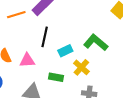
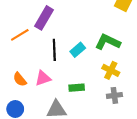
cyan rectangle: (65, 51) -> (78, 50), moved
yellow cross: (81, 67) -> (111, 70), moved

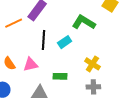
green L-shape: (108, 42) -> (84, 22), moved

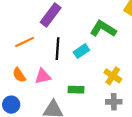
orange line: (14, 23) -> (25, 42), moved

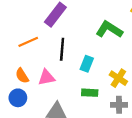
cyan rectangle: (81, 51) -> (87, 64), moved, turned -35
green rectangle: (76, 90) -> (90, 93), moved
blue circle: (11, 105) -> (18, 98), moved

